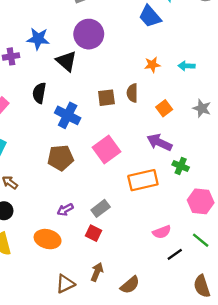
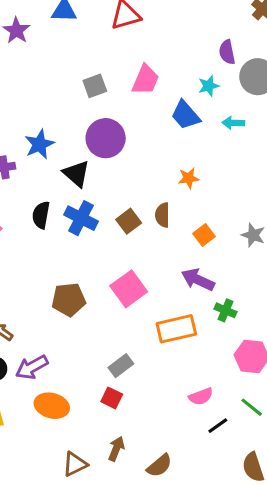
blue star: (38, 39) -> (39, 144), turned -30
cyan arrow: (187, 66) -> (233, 123), moved
brown square: (106, 98) -> (129, 221), turned -30
blue cross: (68, 115) -> (81, 218), moved
purple arrow: (65, 210) -> (32, 367), moved, size x1.5

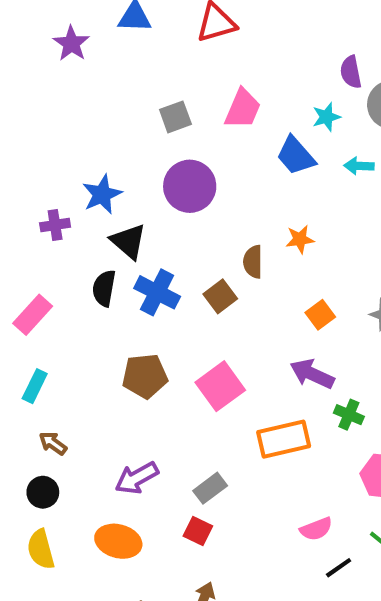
black triangle: (76, 174) -> (129, 241), moved
brown semicircle: (162, 215) -> (253, 262), moved
brown pentagon: (69, 300) -> (145, 376), moved
purple arrow: (32, 367) -> (137, 478), moved

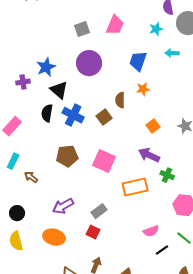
blue trapezoid: (296, 156) -> (138, 61), moved, turned 60
pink square: (220, 386) -> (104, 161), turned -30
brown arrow: (53, 443) -> (31, 177), moved

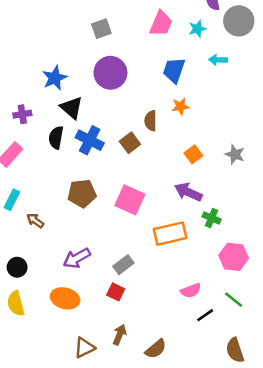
pink trapezoid: (115, 25) -> (161, 23), moved
purple cross: (23, 82) -> (22, 114), moved

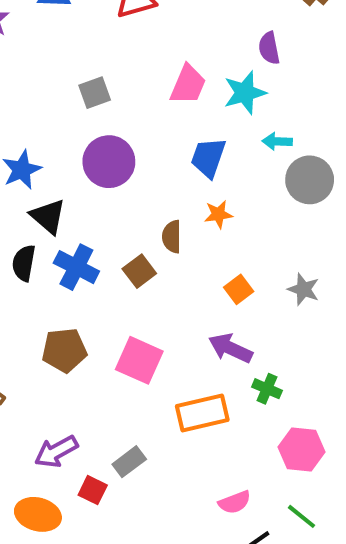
gray circle: (239, 21) -> (310, 180), moved
cyan star: (197, 29) -> (245, 93), size x1.5
red square: (116, 292) -> (93, 490), moved

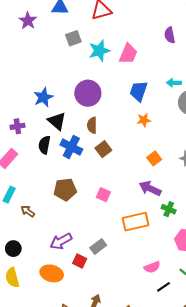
gray square: (95, 93) -> (73, 38), moved
cyan star: (245, 93) -> (99, 51), moved
brown semicircle: (172, 237) -> (92, 125), moved
pink square: (139, 360) -> (103, 195), size x0.6

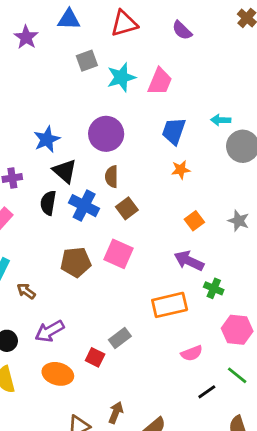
purple semicircle: (170, 35) -> (182, 30), moved, turned -35
pink square: (103, 195) -> (119, 254), moved, size x1.5
purple arrow: (61, 241) -> (50, 331), moved
pink semicircle: (152, 267) -> (192, 353), moved

